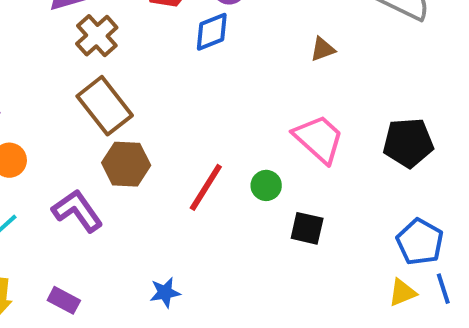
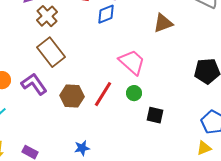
brown triangle: (323, 49) -> (163, 23), size x1.5
pink trapezoid: (319, 139) -> (132, 62), moved
brown hexagon: (126, 164) -> (72, 96), moved
purple L-shape: (77, 211) -> (34, 84), moved

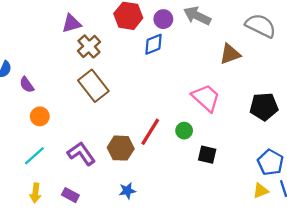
brown triangle: (163, 23) -> (230, 54), moved
pink trapezoid: (132, 62) -> (206, 98), moved
purple L-shape: (34, 84) -> (81, 154), moved
brown hexagon: (72, 96) -> (121, 148), moved

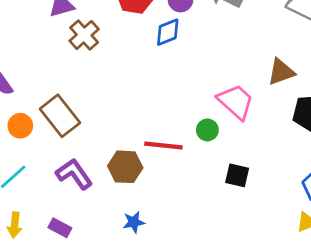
brown triangle: (230, 54) -> (281, 72), moved
brown rectangle: (93, 86) -> (60, 116), moved
green circle: (184, 131) -> (207, 130), moved
red line: (150, 132) -> (163, 146), turned 64

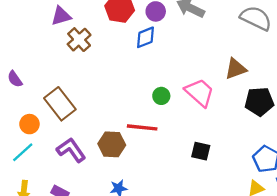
orange circle: (20, 126) -> (29, 124), moved
green circle: (207, 130) -> (161, 96), moved

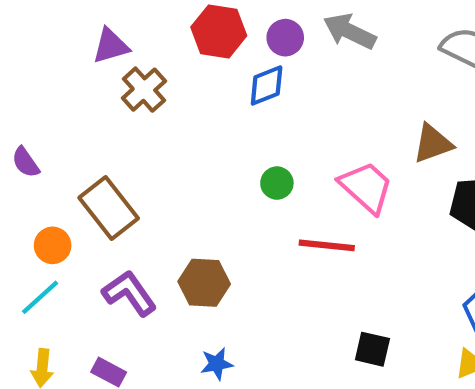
green circle: (161, 96) -> (277, 183), moved
red line: (142, 127) -> (327, 245), moved
black square: (201, 151) -> (372, 349), moved

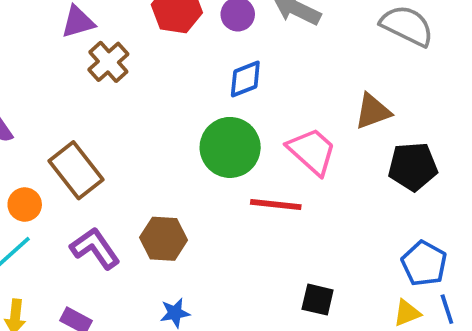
blue diamond: (267, 85) -> (245, 79), moved
green circle: (277, 183) -> (230, 147), size x2.0

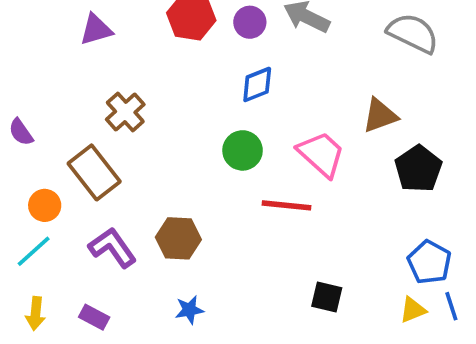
brown cross: (108, 62) -> (125, 112), moved
green circle: (230, 147) -> (243, 150), size x0.7
black pentagon: (413, 166) -> (418, 169), turned -30

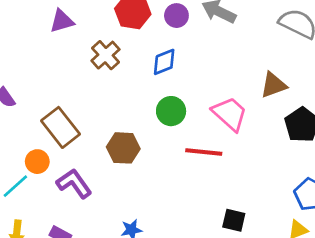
blue diamond: (257, 84) -> (164, 62), moved
brown cross: (125, 112) -> (105, 55), moved
orange circle: (45, 205) -> (37, 162), moved
brown hexagon: (178, 238) -> (123, 148), moved

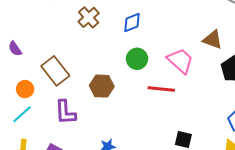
brown triangle: (273, 85) -> (213, 40), turned 40
orange circle: (37, 162) -> (25, 89), moved
purple L-shape: (74, 183) -> (65, 112), turned -148

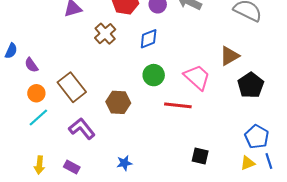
brown triangle: (213, 40) -> (229, 56), turned -50
orange circle: (25, 89) -> (36, 93), moved
purple L-shape: (65, 112) -> (82, 129), turned 144
cyan line: (22, 114) -> (38, 118), moved

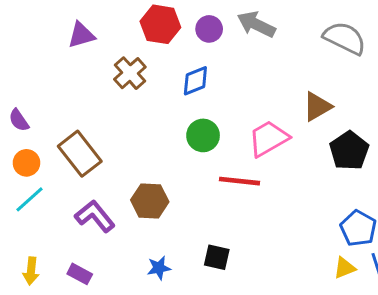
pink trapezoid: (197, 77) -> (268, 139), turned -72
brown hexagon: (118, 102) -> (150, 201), moved
black square: (200, 156) -> (217, 257), moved

